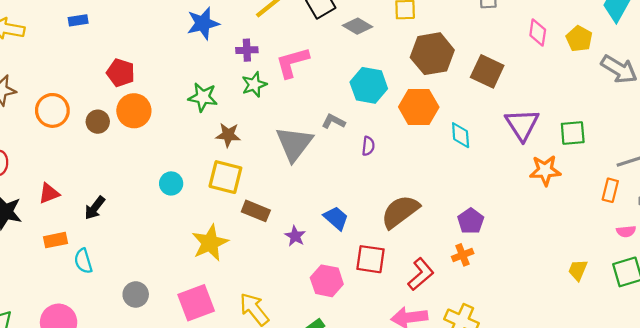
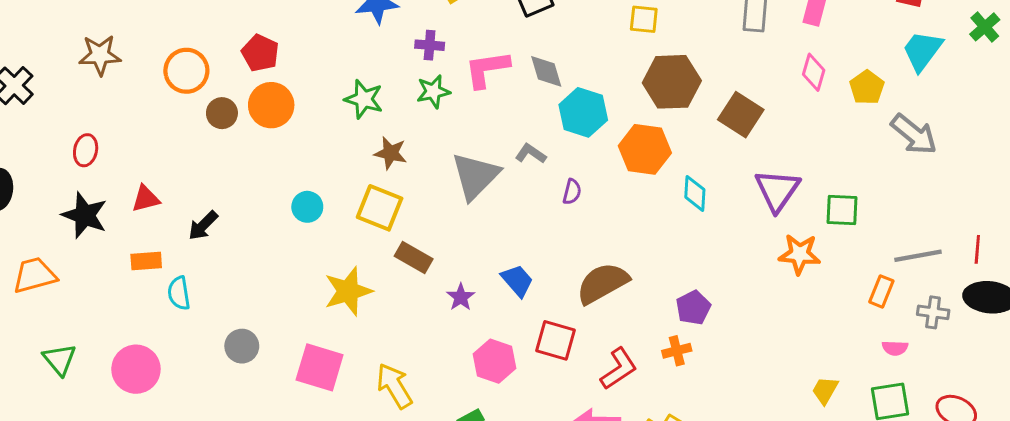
gray diamond: (357, 26) -> (546, 71), moved, turned 36
orange circle: (52, 110) -> (186, 71), moved
pink square: (196, 303) -> (320, 367), turned 30

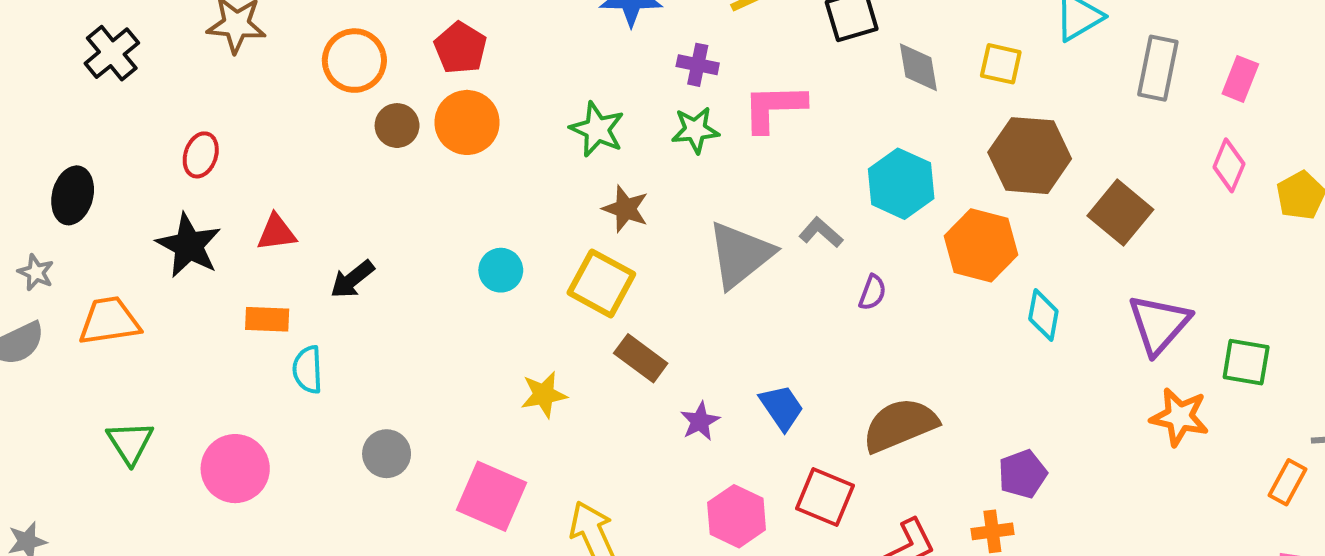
gray diamond: (546, 71) -> (918, 67), moved
yellow star: (348, 291) -> (544, 395), size x0.7

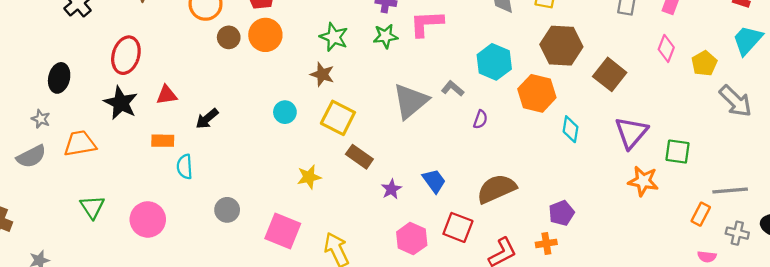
red ellipse: (201, 155) -> (126, 55), size x1.6
brown star: (626, 209) -> (322, 74), moved

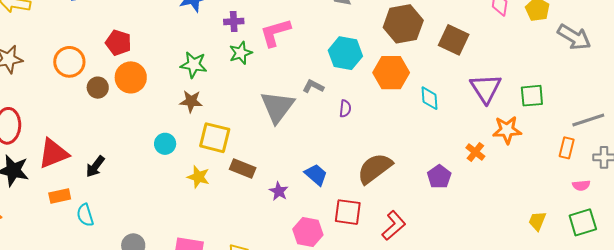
red triangle: (167, 95) -> (53, 153), size x1.6
yellow star: (309, 177) -> (198, 177), moved, turned -30
orange cross: (546, 243) -> (475, 152), moved, turned -30

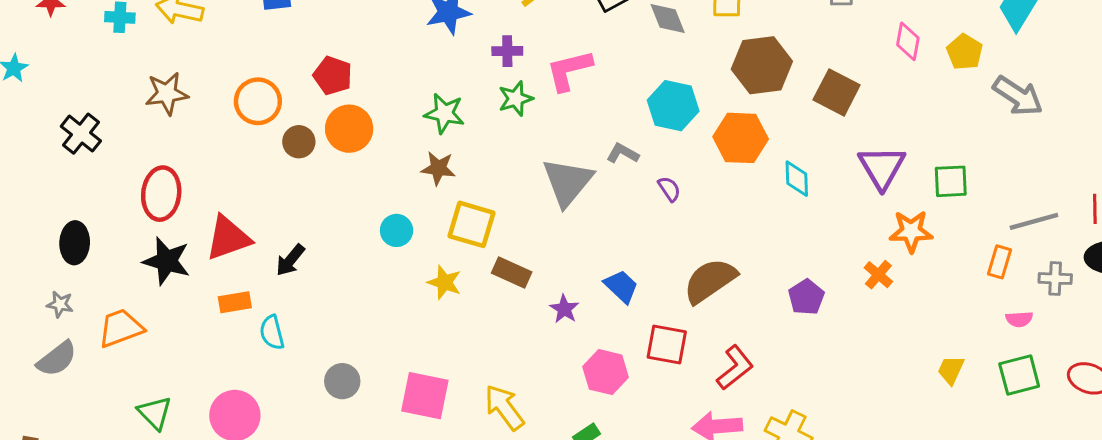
purple semicircle: (345, 109) -> (669, 189), turned -42
orange cross: (475, 152) -> (878, 275), moved

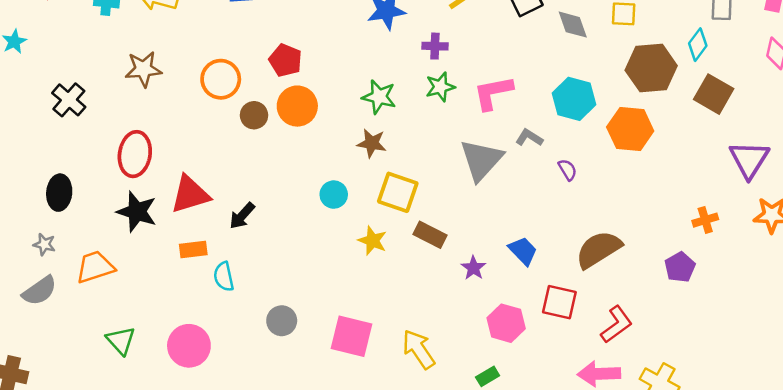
pink L-shape: (569, 70) -> (493, 93), moved
cyan diamond: (797, 179) -> (698, 45), moved, turned 36
orange cross: (878, 275) -> (705, 220), moved, turned 30

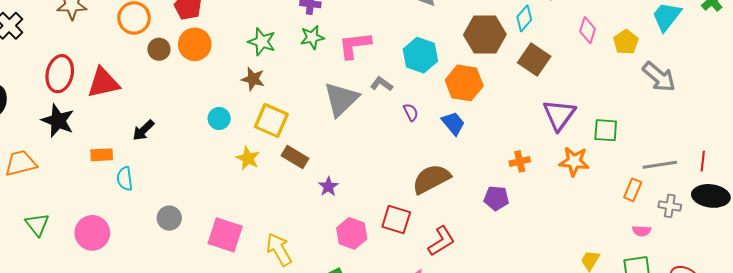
red triangle: (190, 194) -> (103, 83), moved
blue trapezoid: (523, 251) -> (453, 123), moved
purple pentagon: (680, 267) -> (496, 198), turned 30

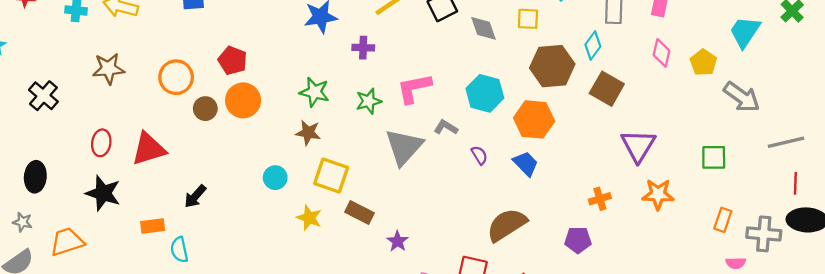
green star: (312, 37) -> (369, 101), moved
red ellipse: (60, 74) -> (101, 143), size x0.7
green square: (606, 130) -> (714, 157), moved
gray line: (660, 165) -> (786, 142), moved
gray cross: (670, 206) -> (764, 234), size x1.4

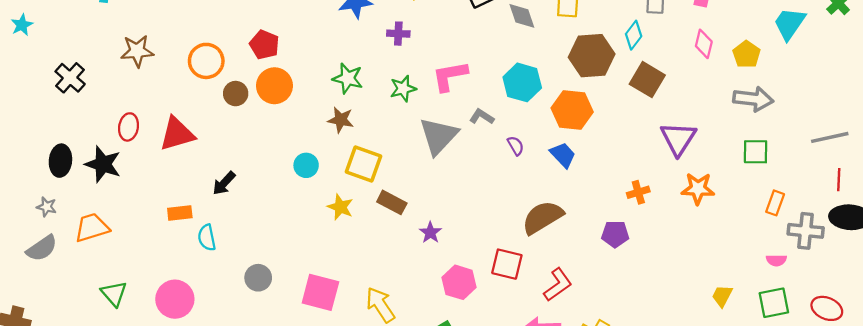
gray arrow: (742, 97) -> (753, 99), moved, turned -30
black star: (103, 193) -> (103, 164), moved
orange rectangle: (723, 220) -> (775, 203), moved

